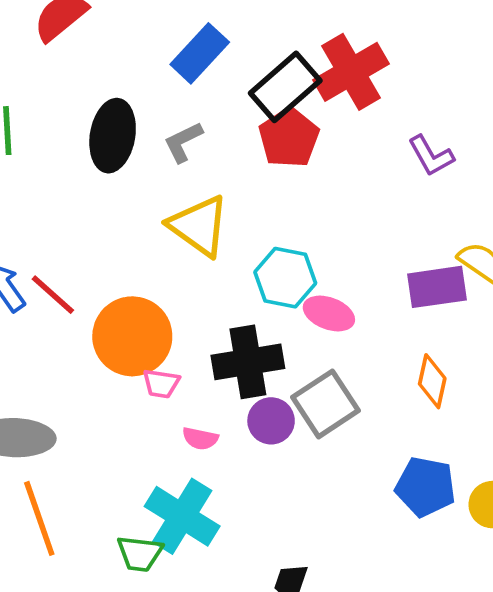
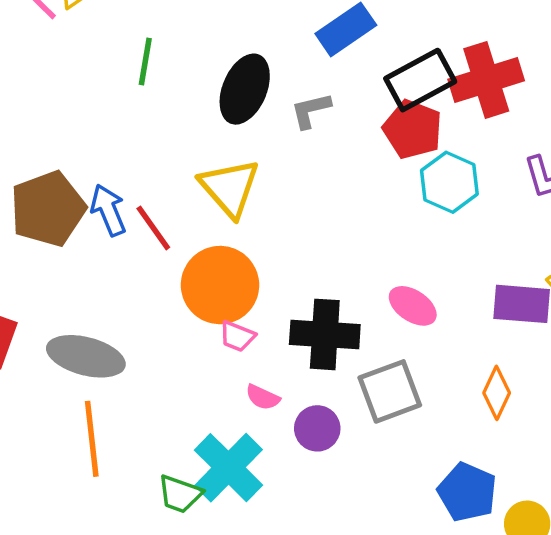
red pentagon: (289, 138) -> (413, 129), turned -30
yellow triangle: (199, 226) -> (230, 188), moved
cyan hexagon: (285, 278) -> (449, 182), moved
purple circle: (271, 421) -> (317, 428), moved

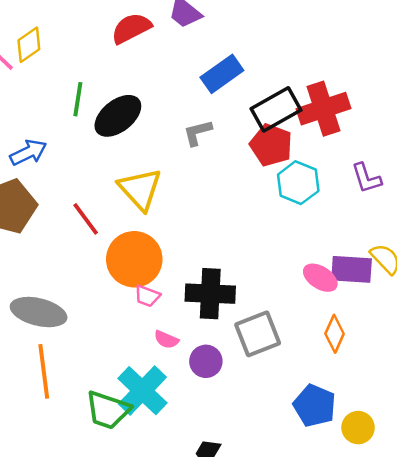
black ellipse: (245, 89) -> (118, 116), moved, turned 30
blue arrow: (108, 210) -> (28, 152), moved, turned 87
pink ellipse: (413, 306) -> (320, 278), moved
green trapezoid: (180, 494) -> (108, 410), size x1.4

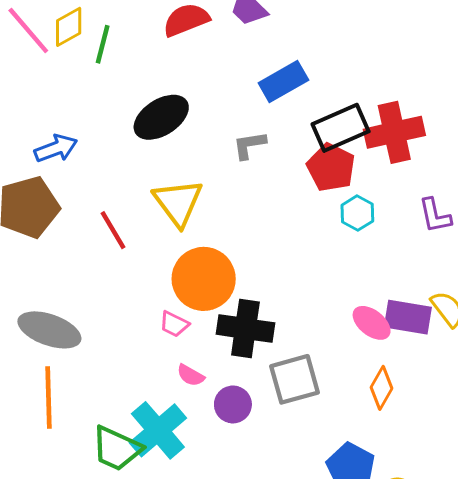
green line: (78, 99) -> (103, 44), moved
cyan hexagon: (298, 183) -> (357, 213), size x0.7
orange circle: (134, 259) -> (204, 279), moved

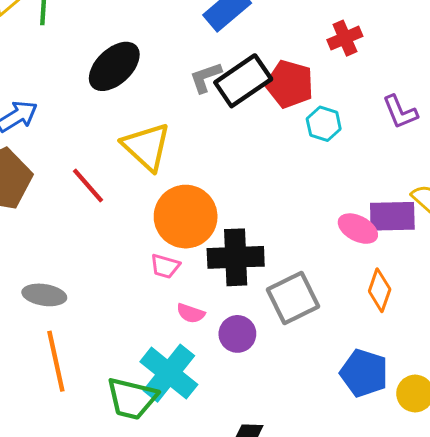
black rectangle: (341, 128) -> (243, 81), moved
red cross: (394, 132) -> (345, 38), size x0.6
gray ellipse: (49, 330) -> (44, 295), size x0.7

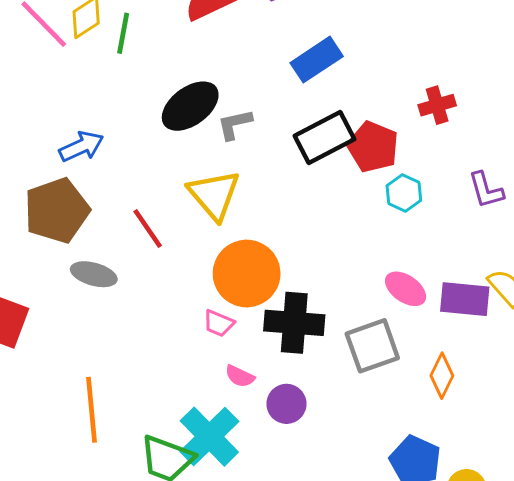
gray L-shape: (206, 77) -> (235, 124), moved
pink ellipse: (358, 229) -> (406, 289), moved
gray ellipse: (44, 295) -> (94, 274), moved
gray square: (293, 298) -> (372, 346), moved

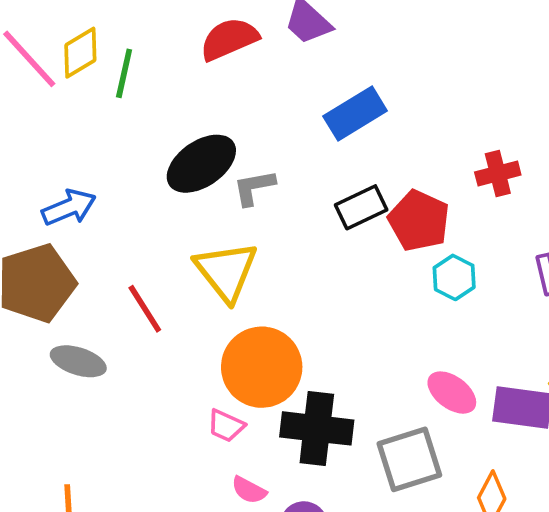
black rectangle: (324, 138) -> (361, 207), size x0.7

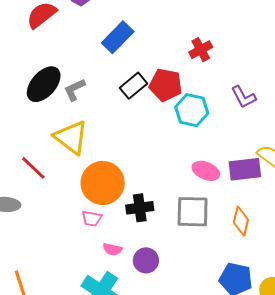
cyan hexagon: (454, 277) -> (192, 110), size x1.4
black cross: (317, 428) -> (140, 208), size x0.7
gray square: (409, 459) -> (193, 212), turned 33

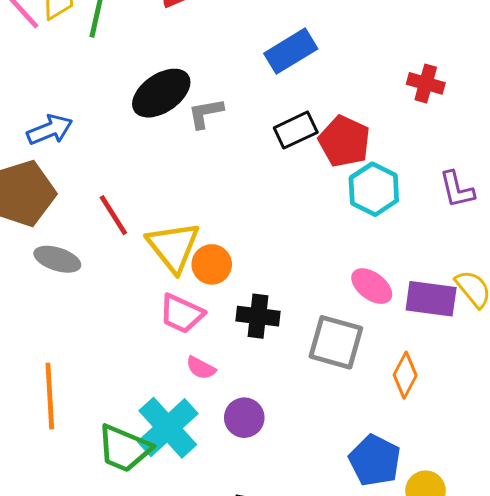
red cross: (201, 50) -> (426, 83), moved, turned 30
yellow triangle: (71, 137) -> (173, 247), moved
orange circle: (103, 183) -> (212, 264), size x0.6
pink trapezoid: (92, 218) -> (182, 314), size x1.4
purple circle: (146, 260) -> (244, 418), moved

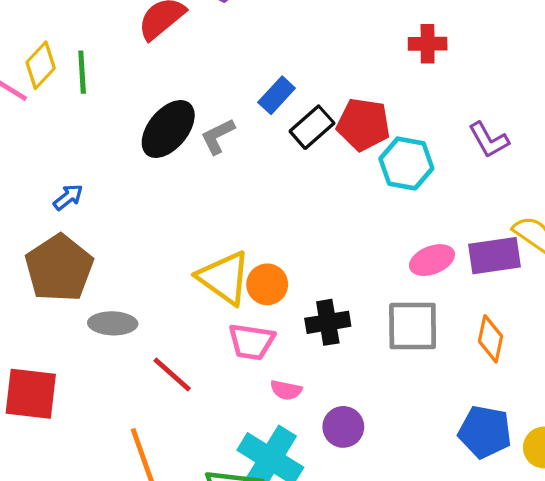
blue rectangle: (291, 51) -> (277, 95), moved, size x0.7
blue arrow: (50, 130) -> (68, 197), size x0.7
red line: (113, 215) -> (172, 374), moved
pink ellipse: (372, 286) -> (432, 260), turned -42

